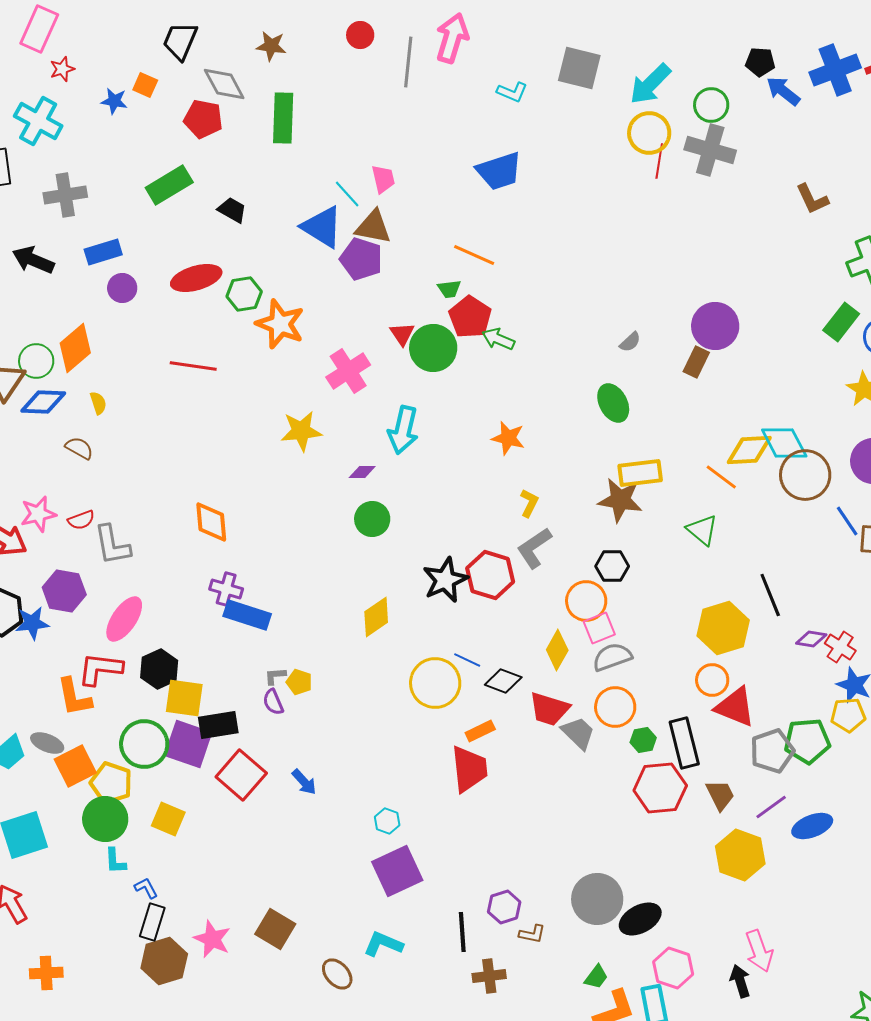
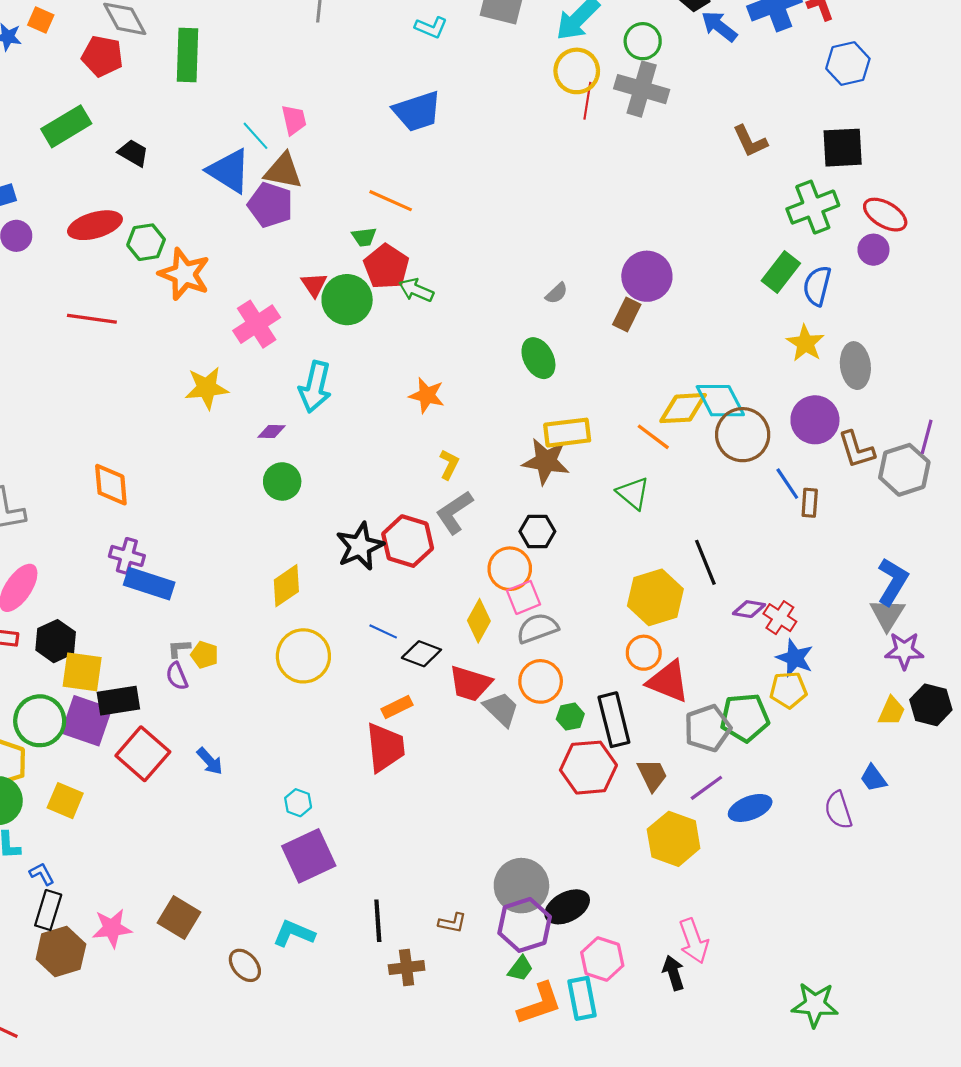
yellow circle: (435, 683) -> (303, 656), moved
purple hexagon: (504, 907) -> (525, 925), moved, size x1.5
pink star: (212, 939) -> (112, 928), turned -30

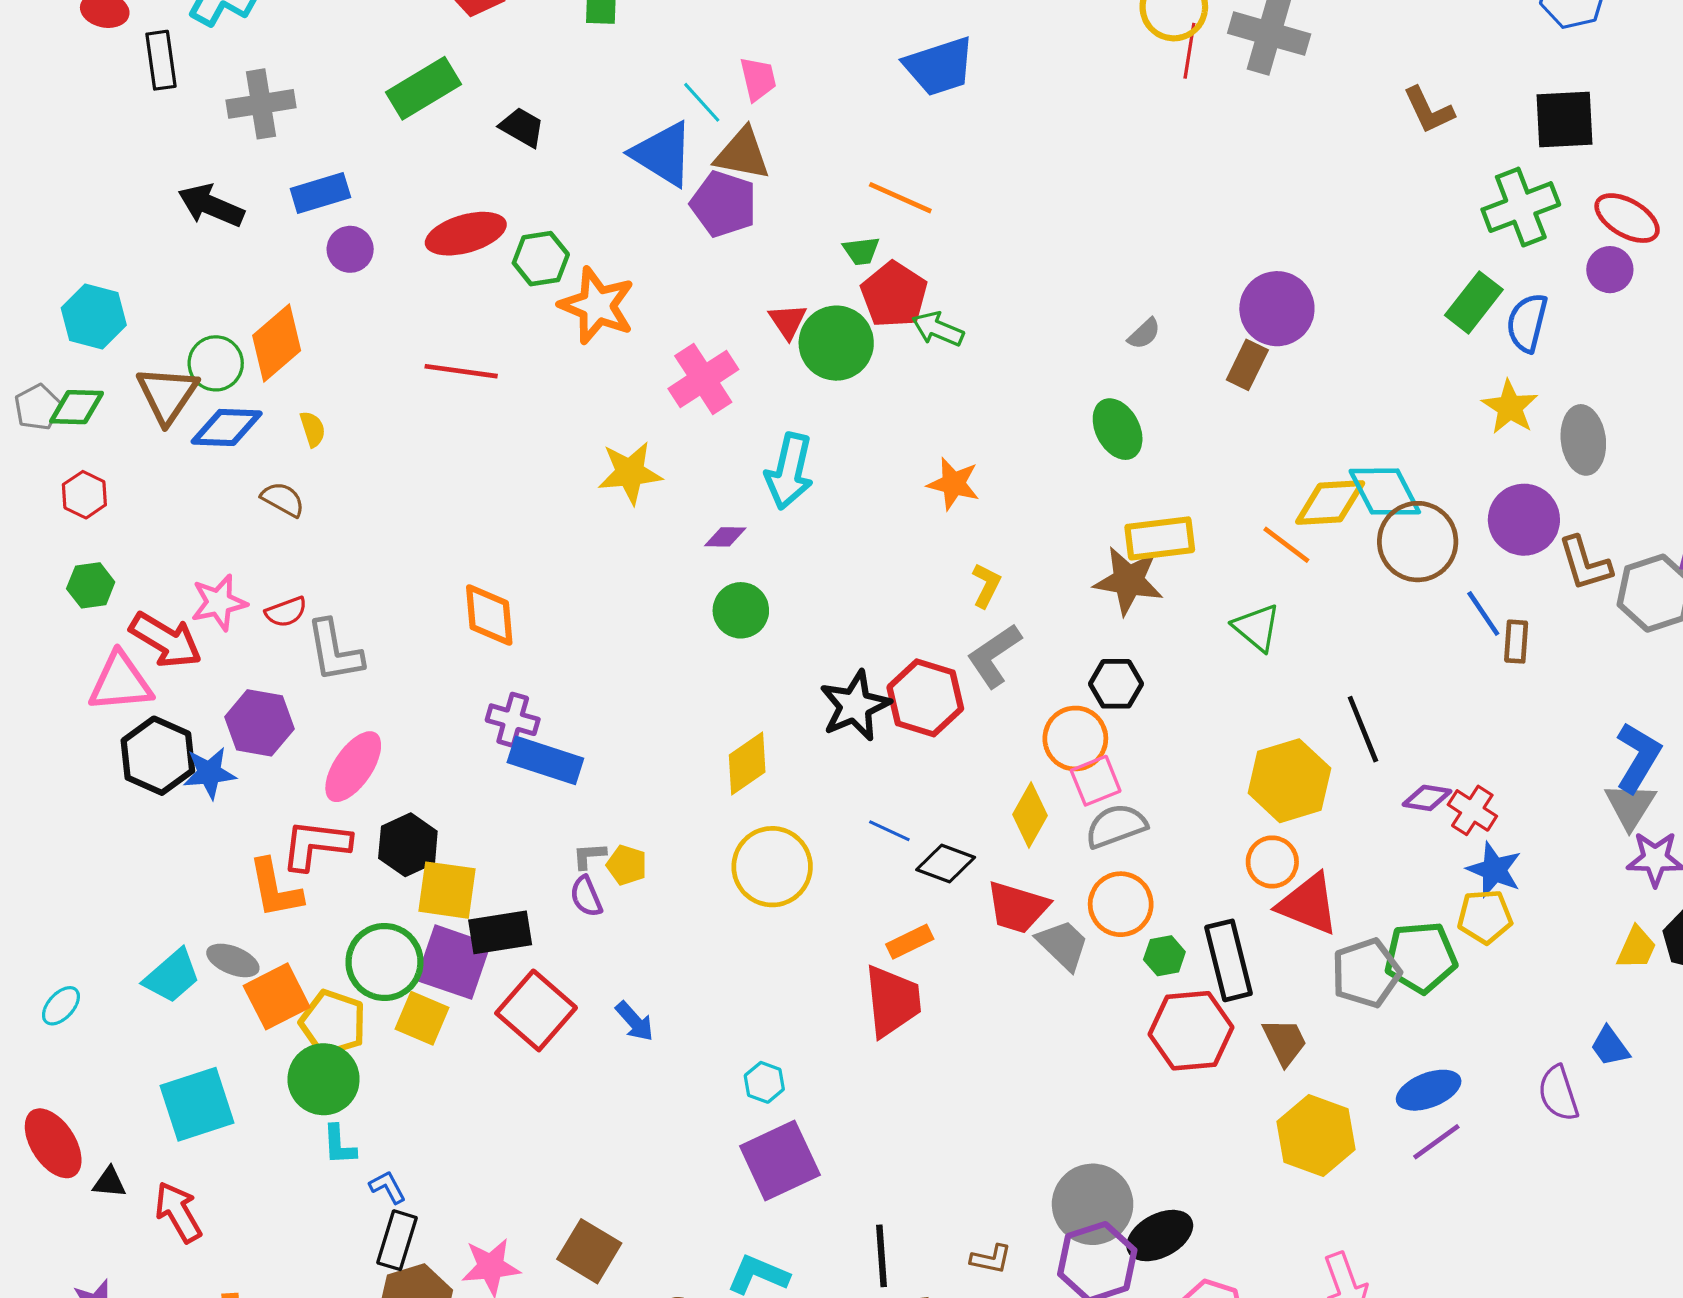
purple line: (706, 788) -> (1436, 1142), moved
yellow square: (65, 801) -> (422, 1018), moved

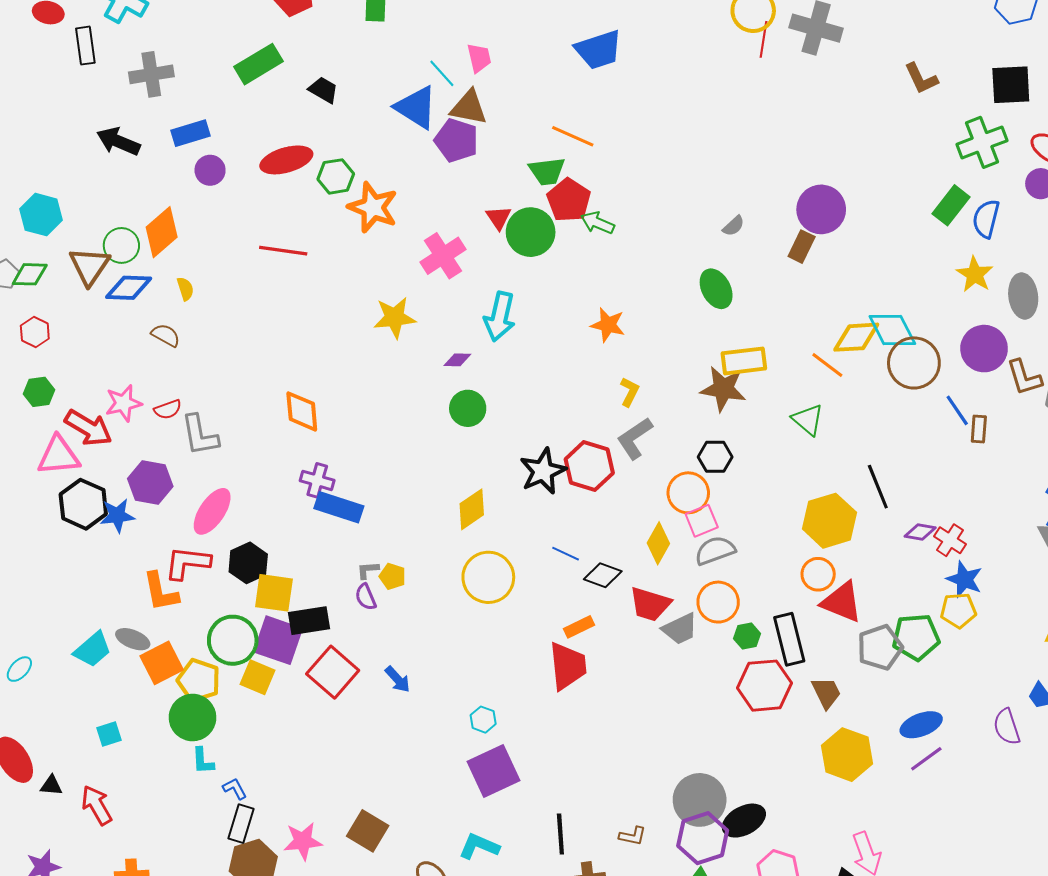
green trapezoid: (861, 251) -> (547, 171), size x1.5
gray trapezoid: (1063, 945) -> (680, 629), turned 111
cyan square: (197, 1104) -> (109, 734), size x0.5

